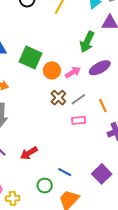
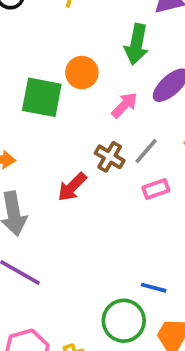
orange circle: (52, 70) -> (82, 73), moved
red arrow: (29, 153) -> (72, 187), moved
green circle: (45, 186) -> (124, 321), size x1.5

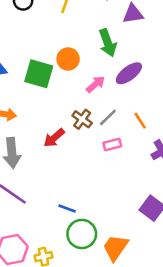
green arrow: (136, 44) -> (108, 43), turned -36
blue line: (154, 288) -> (67, 208), moved

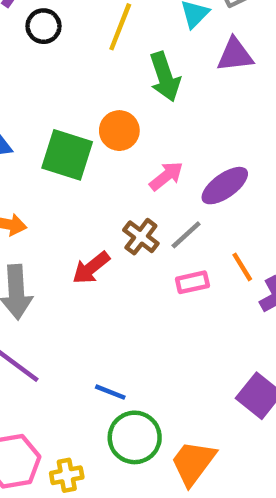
green arrow: (108, 43) -> (165, 77), moved
purple ellipse: (129, 73) -> (225, 186), moved
orange line: (140, 121) -> (242, 267), moved

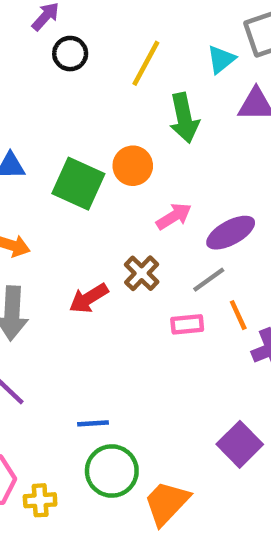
gray line: (186, 235) -> (209, 280), moved
blue line: (110, 392) -> (93, 423), turned -32

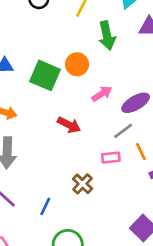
brown cross: (142, 273) -> (83, 184), moved
red arrow: (89, 298) -> (69, 125), moved, turned -120
blue line: (93, 423) -> (45, 206), moved, turned -60

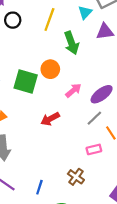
red arrow: (69, 125) -> (50, 119), turned 132
pink rectangle: (111, 158) -> (94, 149), moved
brown cross: (83, 184) -> (76, 177), moved

